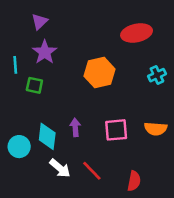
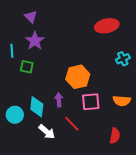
purple triangle: (40, 21) -> (31, 17), turned -32
orange hexagon: (100, 73) -> (78, 77), moved
red line: (92, 171) -> (72, 124), moved
red semicircle: (134, 181) -> (115, 136), moved

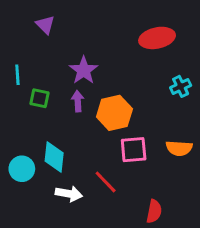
purple star: (35, 41) -> (84, 70), moved
purple arrow: (59, 100) -> (78, 101), moved
white arrow: (47, 132) -> (69, 194), turned -30
red semicircle: (115, 136) -> (154, 211), moved

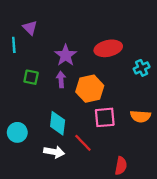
purple triangle: (45, 25) -> (30, 28), moved
red ellipse: (157, 38) -> (108, 48), moved
cyan line: (17, 75) -> (14, 45), moved
cyan diamond: (54, 157) -> (58, 123), moved

